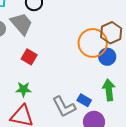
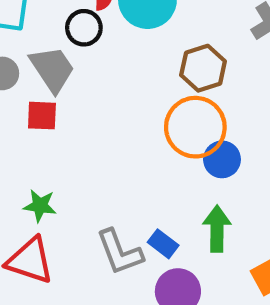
brown hexagon: (111, 33) -> (203, 68), moved
red square: (29, 57) -> (42, 116), moved, turned -35

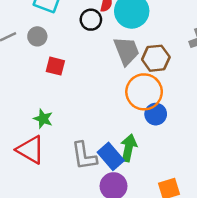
gray trapezoid: (52, 69) -> (127, 51), moved
green arrow: (217, 229) -> (129, 148), moved
blue rectangle: (163, 244) -> (111, 156), size x1.5

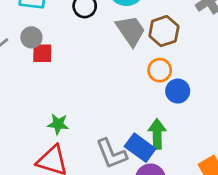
red square: (55, 66) -> (42, 53), moved
orange circle: (144, 92) -> (160, 70), size x0.6

